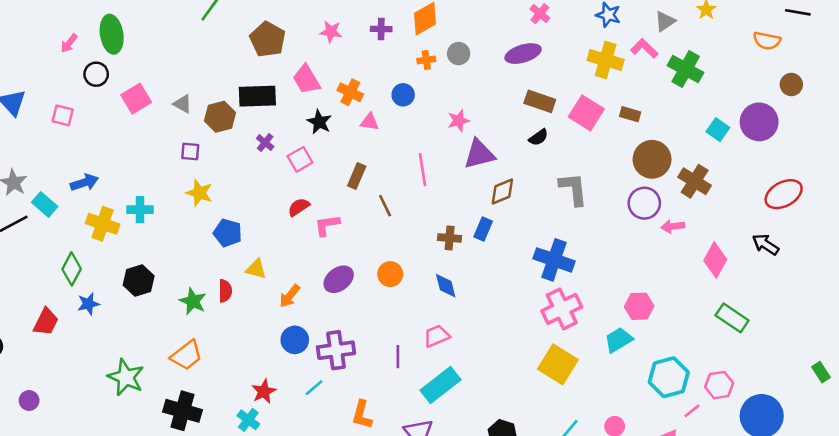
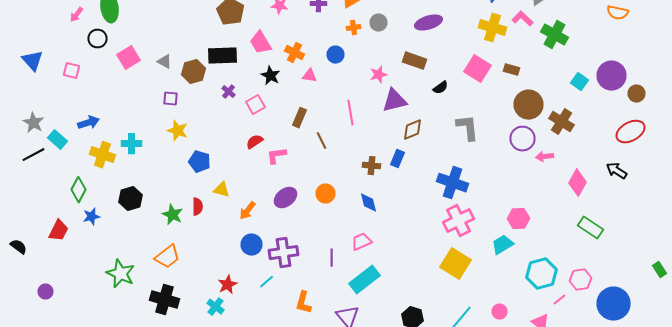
brown circle: (791, 84) -> (636, 94), moved
brown rectangle: (540, 101) -> (414, 61), moved

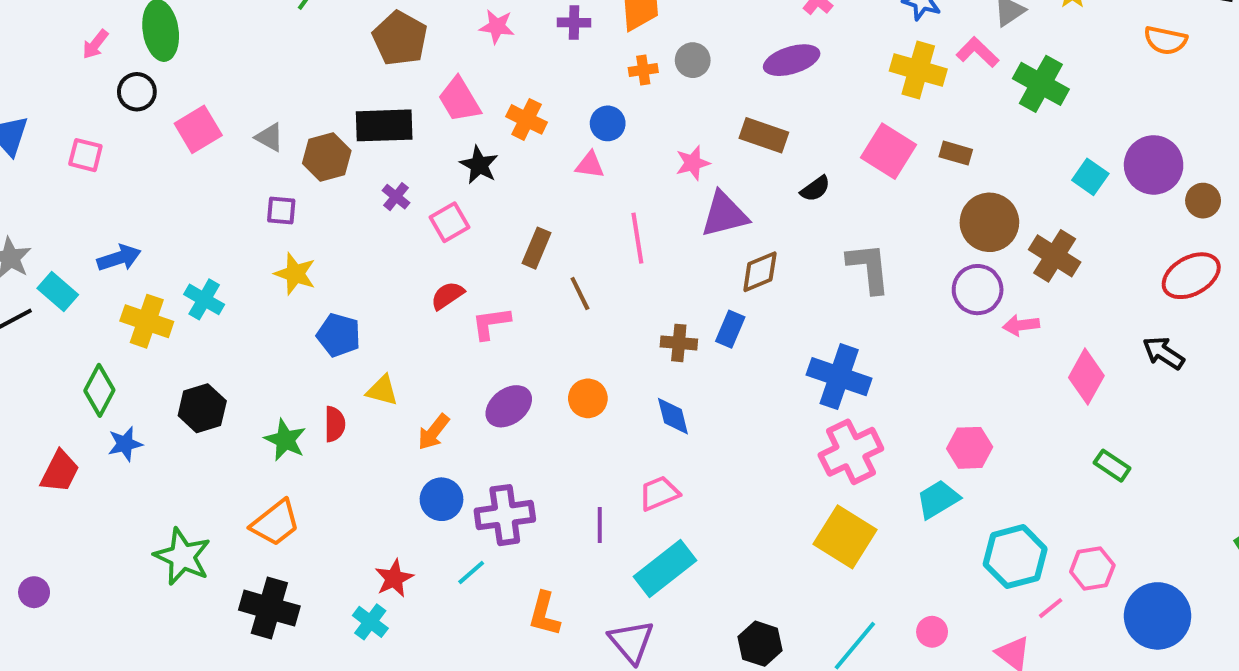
pink triangle: (310, 76) -> (590, 165), moved
cyan cross: (132, 144) -> (204, 299), turned 30
green rectangle: (590, 228) -> (1112, 466), size x0.7

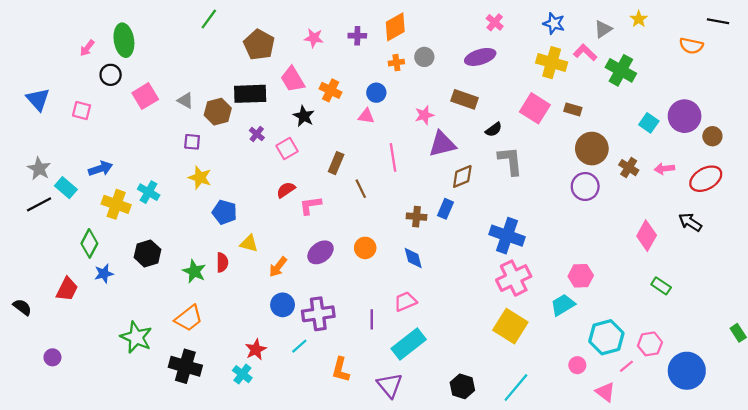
brown cross: (1055, 256) -> (629, 168), size x0.7
gray L-shape: (869, 268) -> (510, 161), moved
pink arrow: (1021, 325) -> (664, 169), moved
pink circle: (932, 632) -> (577, 365), moved

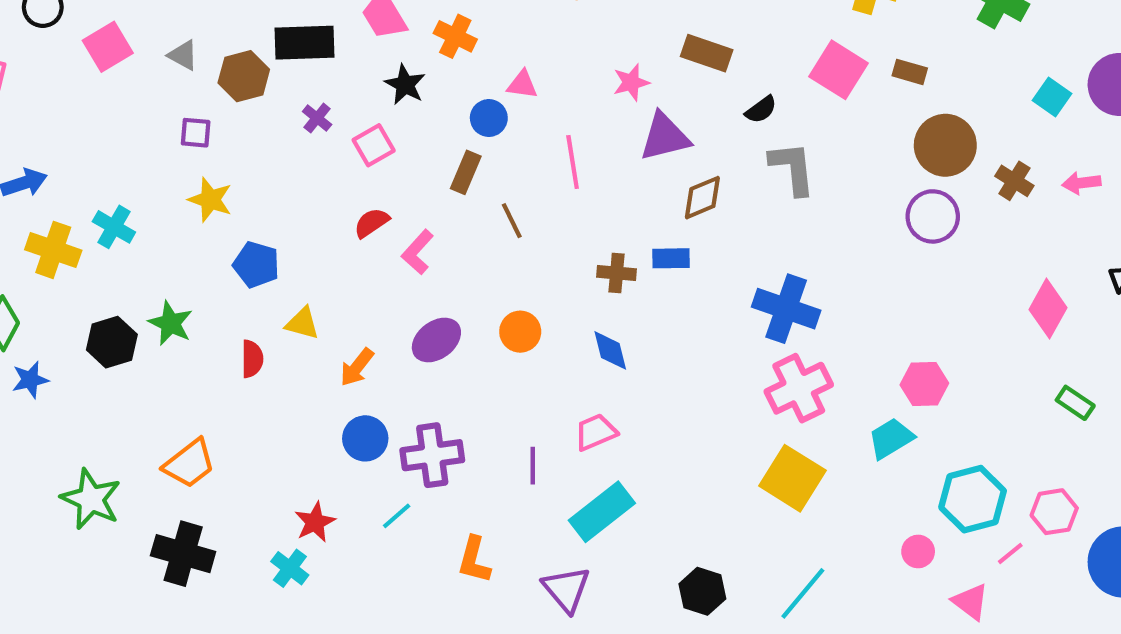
blue circle: (376, 93) -> (489, 118), moved
pink L-shape: (310, 205) -> (418, 252), turned -40
blue rectangle: (446, 209) -> (671, 258), turned 66
green star: (194, 271) -> (170, 323), moved

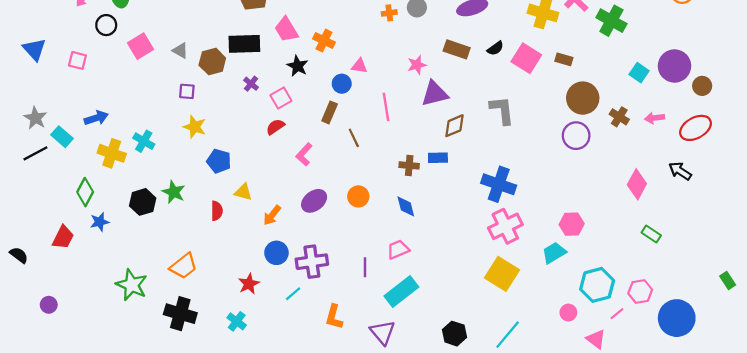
black semicircle: (761, 110) -> (495, 48), moved
red semicircle: (372, 223) -> (275, 127), moved
red star: (315, 522) -> (249, 284), moved

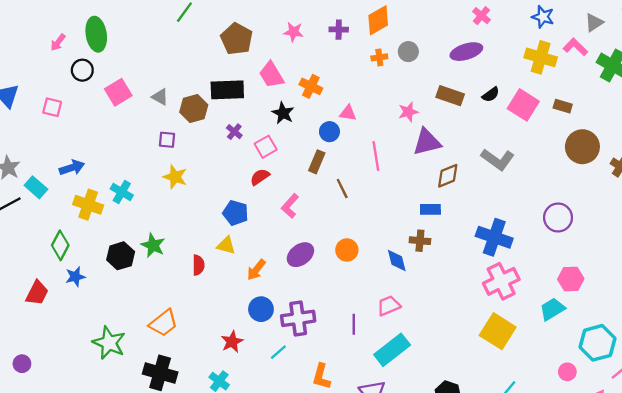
gray L-shape: (502, 110) -> (498, 159), turned 132
purple circle: (576, 136) -> (558, 218), moved
blue pentagon: (219, 161) -> (235, 213), moved
brown cross: (409, 165) -> (420, 241), moved

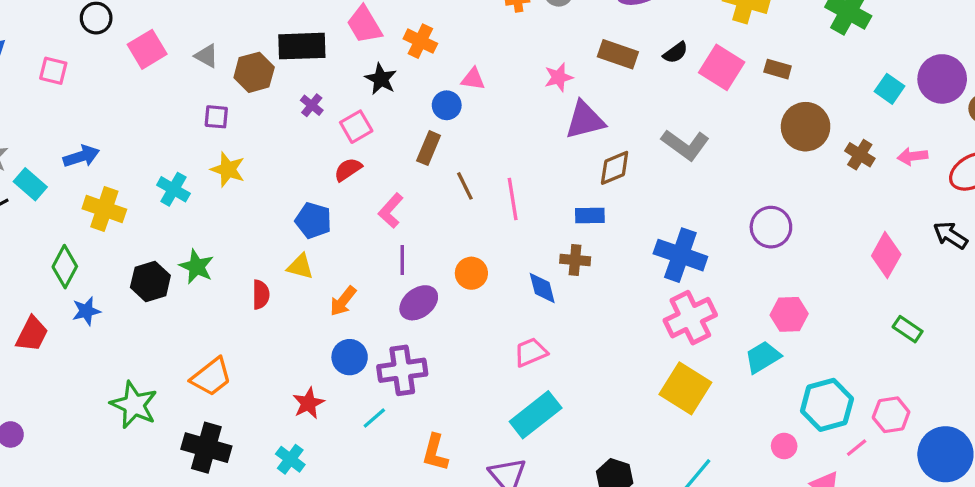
pink line: (376, 156) -> (513, 199), moved
cyan cross: (122, 192) -> (173, 189), moved
purple ellipse: (300, 255) -> (419, 303), moved
purple line: (354, 324) -> (402, 260), moved

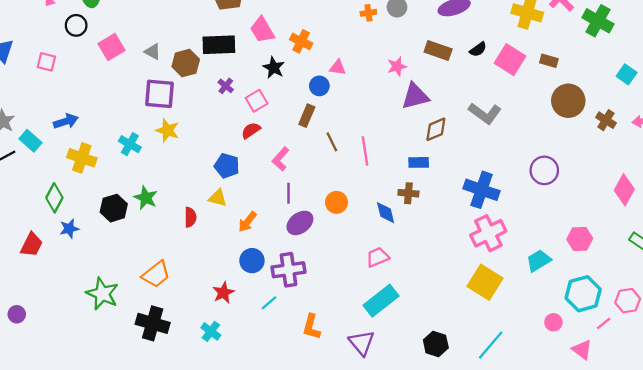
purple square: (216, 117) -> (159, 94), size x1.8
pink hexagon: (789, 314) -> (580, 239), moved

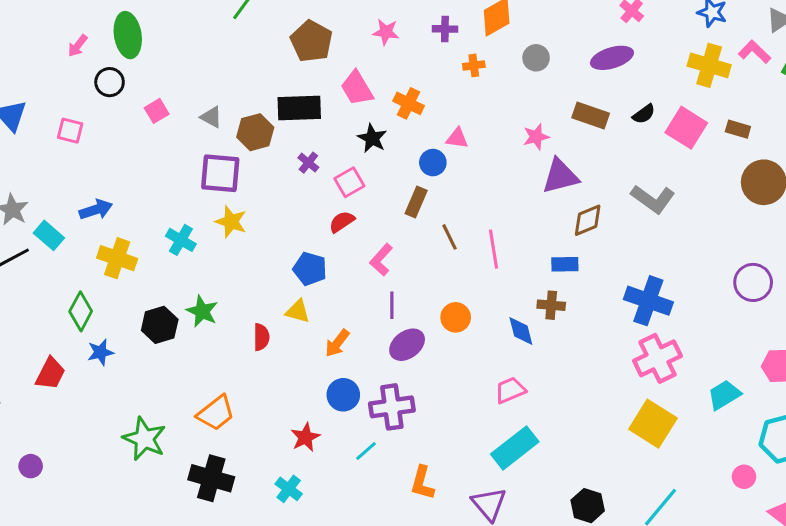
orange cross: (368, 13) -> (474, 65), moved
pink square: (112, 47) -> (157, 111), size x0.7
purple circle: (544, 170) -> (753, 282), moved

